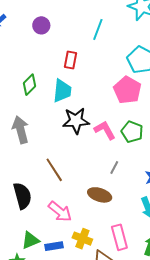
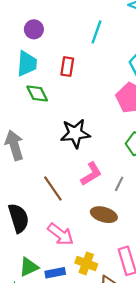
green diamond: (30, 85) -> (37, 93), moved, turned -70
cyan trapezoid: (62, 91) -> (27, 64), moved
pink L-shape: (105, 130) -> (91, 174), moved, turned 90

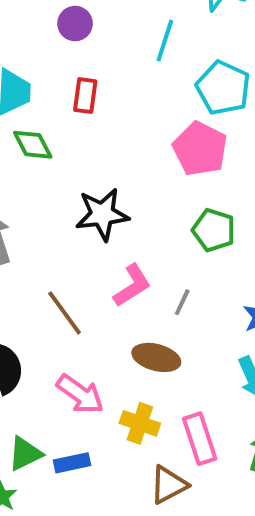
purple circle: (34, 29) -> (75, 24), moved
cyan line: (97, 32) -> (165, 41), moved
yellow cross: (86, 263) -> (140, 423), moved

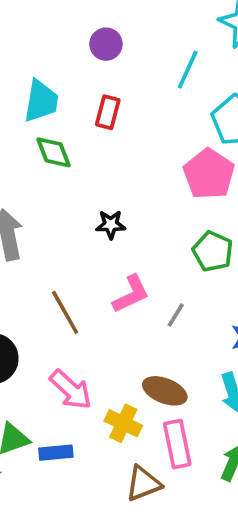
black star: (102, 214) -> (111, 225), size x0.6
brown ellipse: (156, 357) -> (165, 391), moved

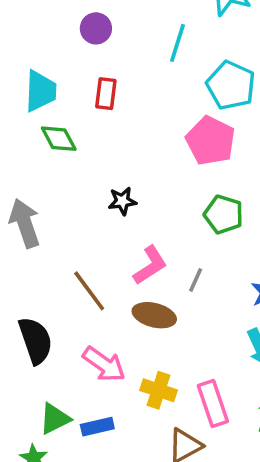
brown ellipse: (165, 391) -> (154, 315), moved

